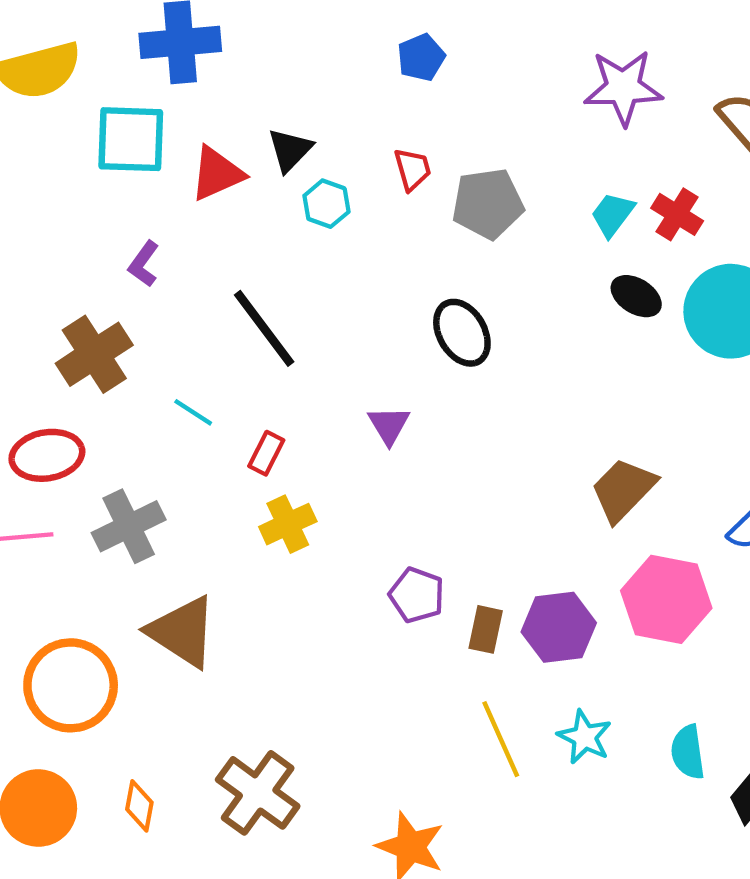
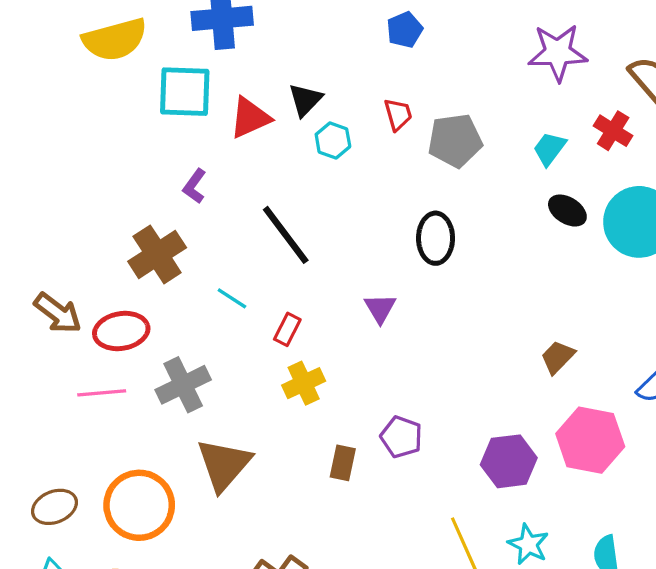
red cross: (677, 214) -> (613, 131), moved
black ellipse: (462, 333) -> (436, 238), turned 30
brown trapezoid: (623, 490) -> (558, 357), size x0.7
brown rectangle: (486, 629) -> (343, 463), moved
brown triangle: (182, 632) -> (224, 465), turned 38

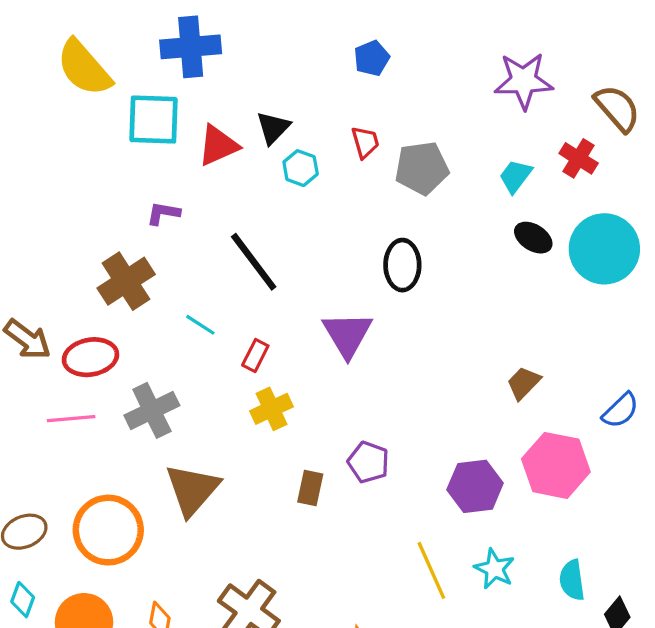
yellow semicircle: (115, 40) -> (84, 68), turned 64
purple L-shape: (195, 186) -> (163, 213), turned 64
purple triangle: (380, 308) -> (347, 335), size x1.6

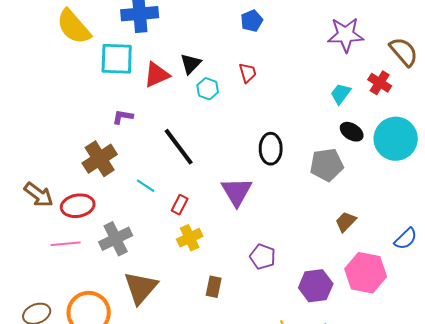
gray pentagon: (422, 168) -> (327, 165), moved
purple pentagon: (368, 462) -> (263, 257), moved

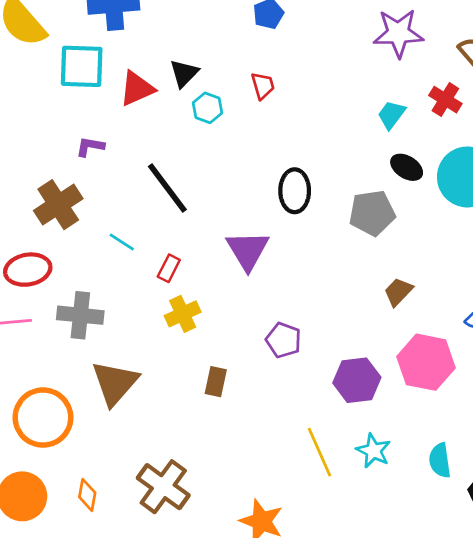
gray cross: (116, 239) -> (80, 315), turned 32

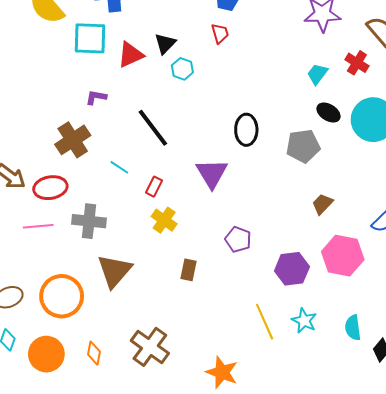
red trapezoid: (263, 86) -> (220, 33), moved
yellow cross: (183, 314) -> (164, 220), turned -30

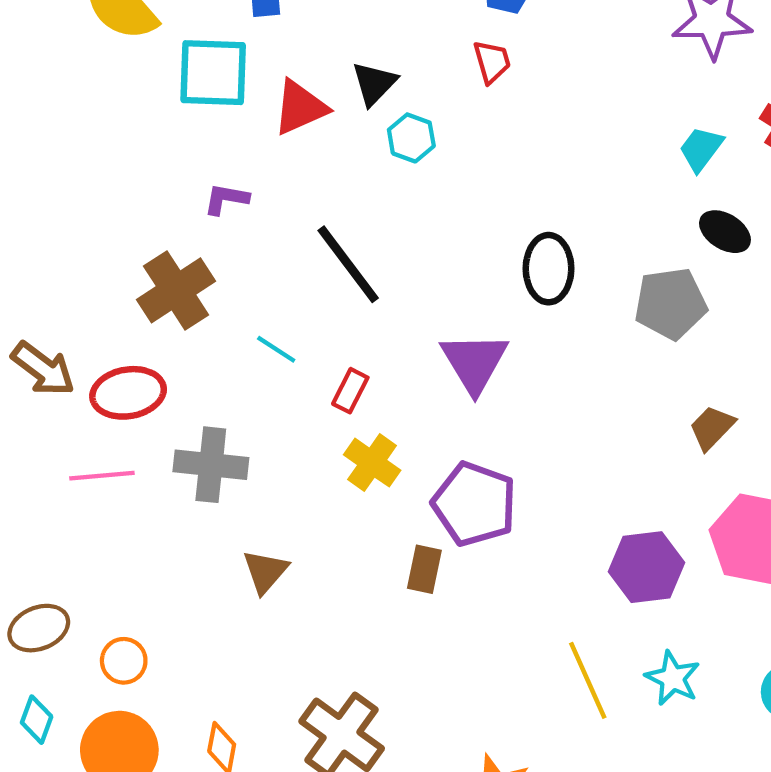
purple pentagon: (238, 239) -> (474, 504), moved, size x1.5
brown triangle: (114, 271) -> (265, 571), size x0.6
orange circle: (62, 296) -> (124, 661), moved, size x0.5

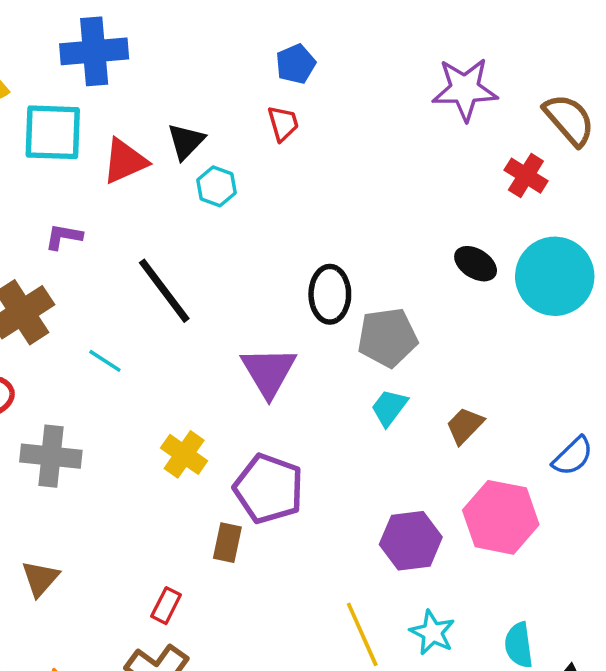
cyan trapezoid: (701, 149) -> (389, 408), moved
gray pentagon: (671, 304) -> (387, 337), moved
red rectangle: (350, 391) -> (166, 606), moved
brown triangle: (265, 571) -> (40, 579), moved

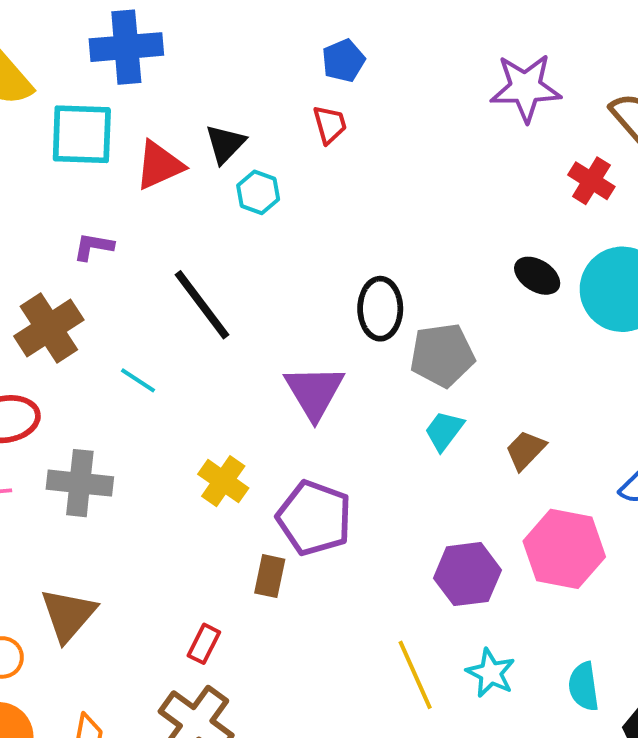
brown triangle: (40, 579) -> (68, 615), size x1.4

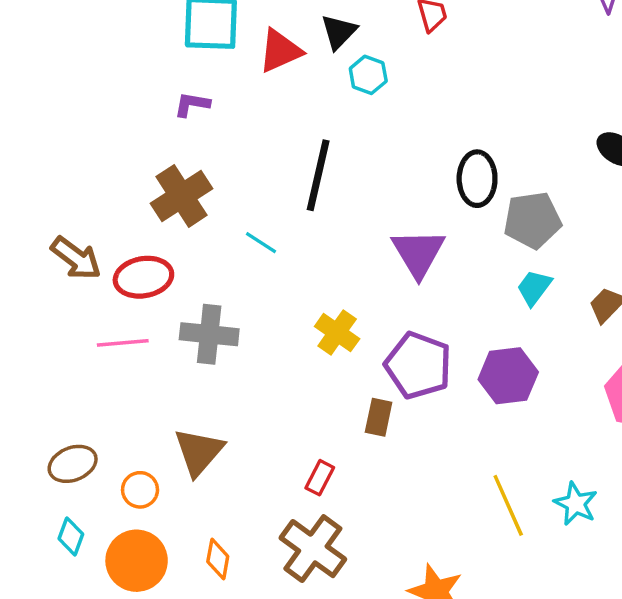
purple L-shape: (93, 247) -> (192, 104), moved
black line: (202, 305) -> (318, 175), turned 50
purple hexagon: (467, 574) -> (508, 376), moved

